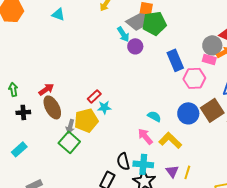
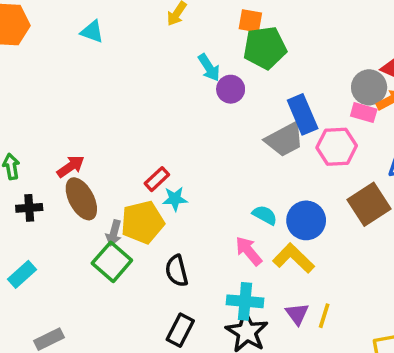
gray trapezoid: (137, 21) -> (285, 140), moved
blue circle: (188, 113) -> (306, 220), moved
black semicircle: (123, 161) -> (177, 271), moved

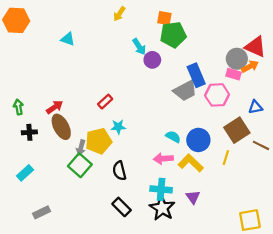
cyan triangle: (92, 32) -> (68, 39), moved
red rectangle: (157, 179) -> (105, 102), moved
pink arrow: (249, 251) -> (163, 159), turned -54
yellow line: (324, 316) -> (226, 158), moved
black rectangle: (180, 330) -> (122, 207), turned -72

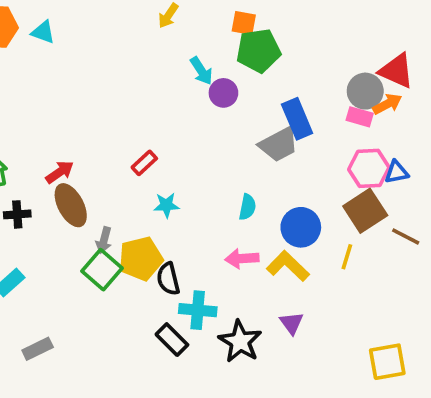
cyan triangle: (68, 39) -> (43, 32), moved
pink hexagon: (217, 95) -> (369, 168), moved
cyan semicircle: (173, 137) -> (247, 207), moved, turned 72
yellow pentagon: (99, 141) -> (141, 259), moved
cyan cross: (161, 189) -> (198, 310), moved

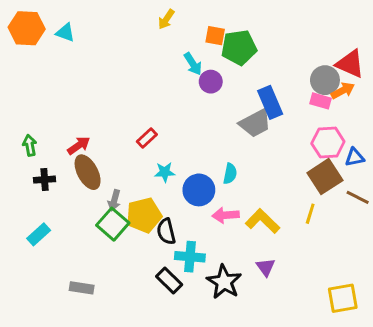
orange square: (244, 23) -> (215, 36), moved
blue triangle: (397, 172) -> (355, 157), moved
blue circle: (301, 227) -> (199, 190), moved
gray rectangle: (38, 349) -> (82, 288), moved, turned 35

